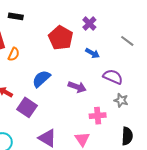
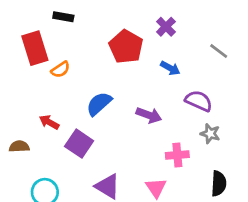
orange semicircle: (14, 54) -> (60, 69), turned 32

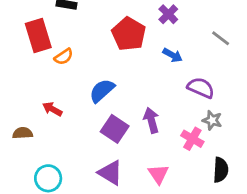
purple arrow: (149, 115) -> (151, 120), moved, turned -125
purple square: (79, 144) -> (115, 129), moved
pink cross: (177, 155) -> (192, 139), moved, turned 35

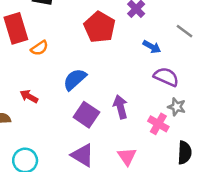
blue arrow: (173, 55) -> (152, 47), moved

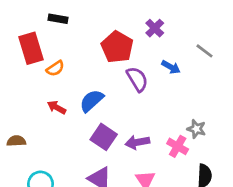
purple semicircle: (166, 77) -> (137, 79), moved, turned 35
red arrow: (29, 96) -> (57, 107), moved
purple arrow: (120, 107) -> (137, 142), moved, turned -85

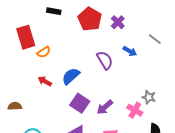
black rectangle: (58, 19) -> (54, 11), moved
red pentagon: (117, 47) -> (90, 19), moved
purple arrow: (137, 142) -> (105, 107), turned -30

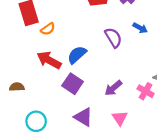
red arrow: (45, 81) -> (49, 60), size x1.6
purple square: (80, 103) -> (73, 84), moved

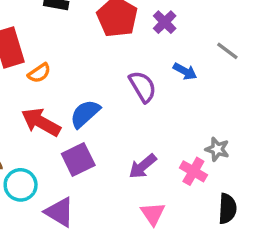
purple square: (73, 84) -> (78, 159), turned 30
purple triangle: (83, 117) -> (60, 212), moved
cyan circle: (36, 121) -> (21, 185), moved

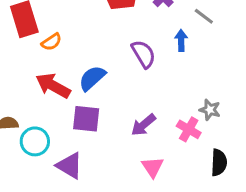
gray line: (227, 51) -> (204, 16), moved
blue arrow: (185, 71) -> (181, 40), turned -120
purple square: (78, 159) -> (86, 119), turned 32

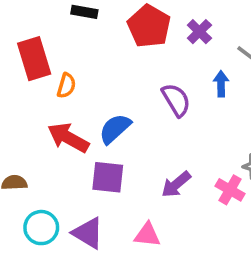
orange semicircle: (51, 42) -> (66, 86), turned -40
cyan circle: (35, 141) -> (41, 228), moved
pink triangle: (153, 167) -> (147, 235), moved, turned -50

